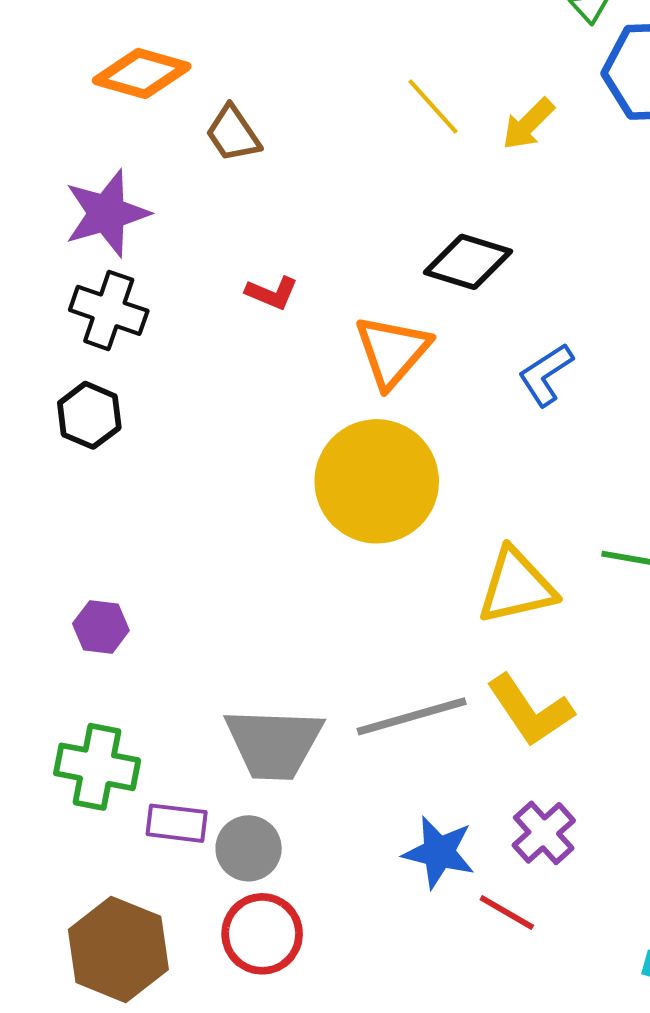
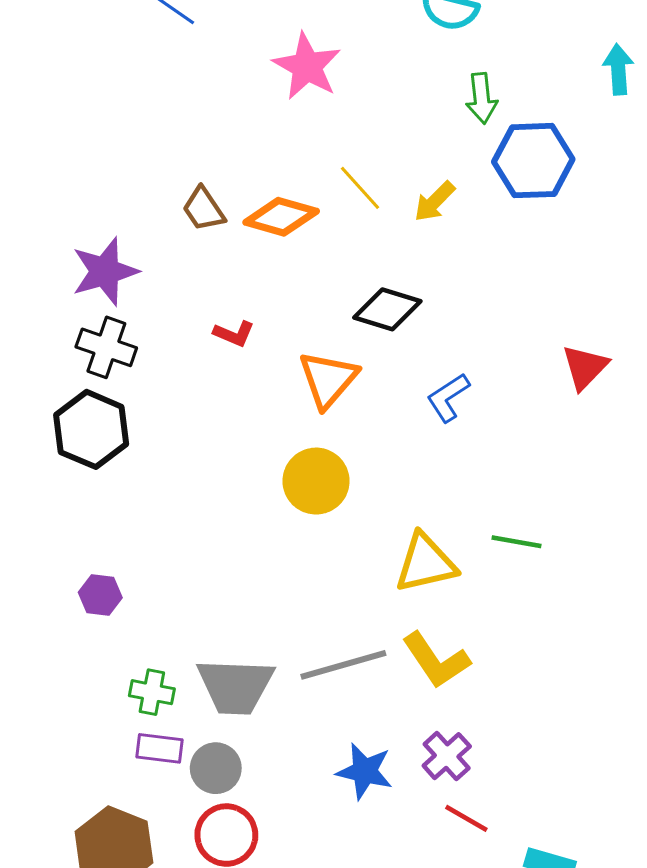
orange diamond: (142, 73) -> (281, 217), moved
black hexagon: (89, 415) -> (91, 429), size x1.5
yellow circle: (377, 481) -> (316, 481), size x0.7
green cross: (97, 767) -> (152, 692), moved, size x0.7
red line: (507, 912) -> (466, 818), moved

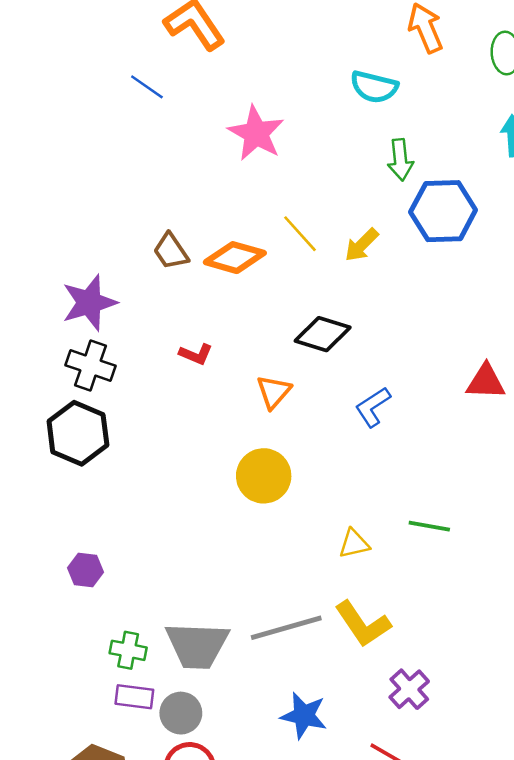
red triangle: (585, 367) -> (486, 382), turned 48
orange triangle: (328, 379) -> (274, 392), size x0.7
yellow triangle: (425, 563) -> (354, 544), size x0.6
purple cross: (447, 756) -> (409, 689), moved

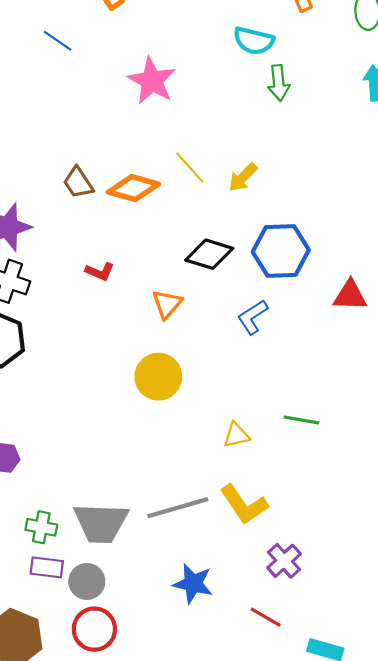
green arrow: (400, 160) -> (279, 83), moved
blue hexagon: (443, 211) -> (281, 251), moved

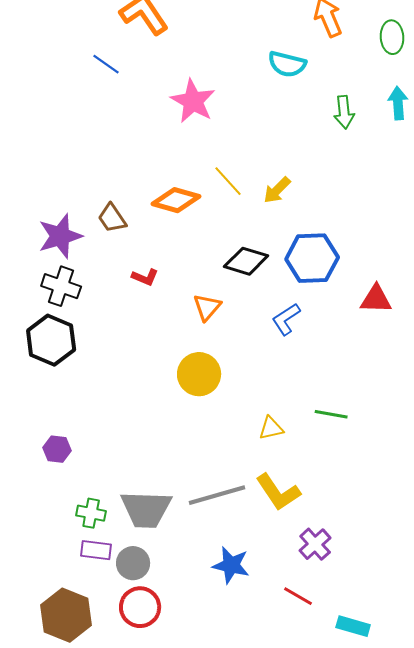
green arrow: (279, 83) -> (344, 112), moved
brown trapezoid: (78, 183) -> (112, 218), moved

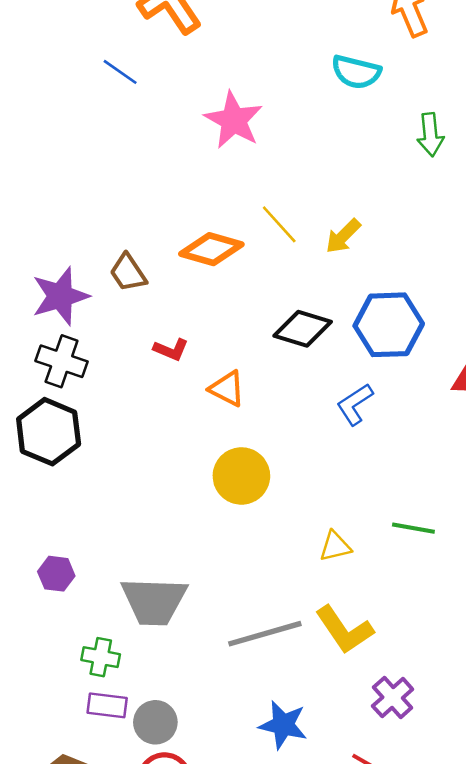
orange triangle: (207, 307) -> (227, 389), moved, turned -44
gray trapezoid: (146, 509) -> (154, 601), moved

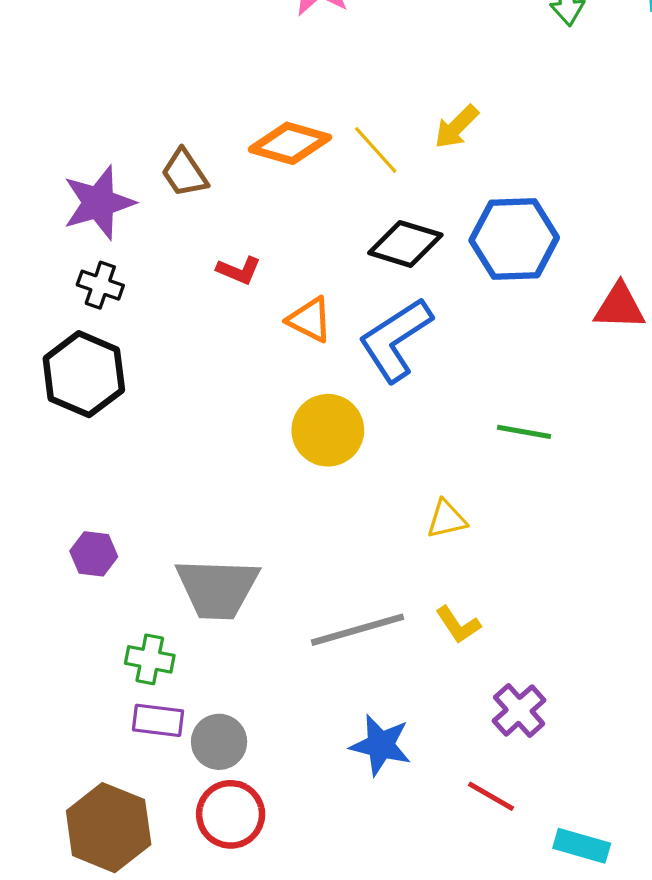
yellow line: (279, 224) -> (376, 150), moved
black cross: (62, 361) -> (100, 285), size x0.7
blue L-shape: (355, 404) -> (395, 340), moved, size x1.6
green line: (413, 528) -> (524, 432), moved
yellow L-shape: (344, 630) -> (458, 625), size x0.6

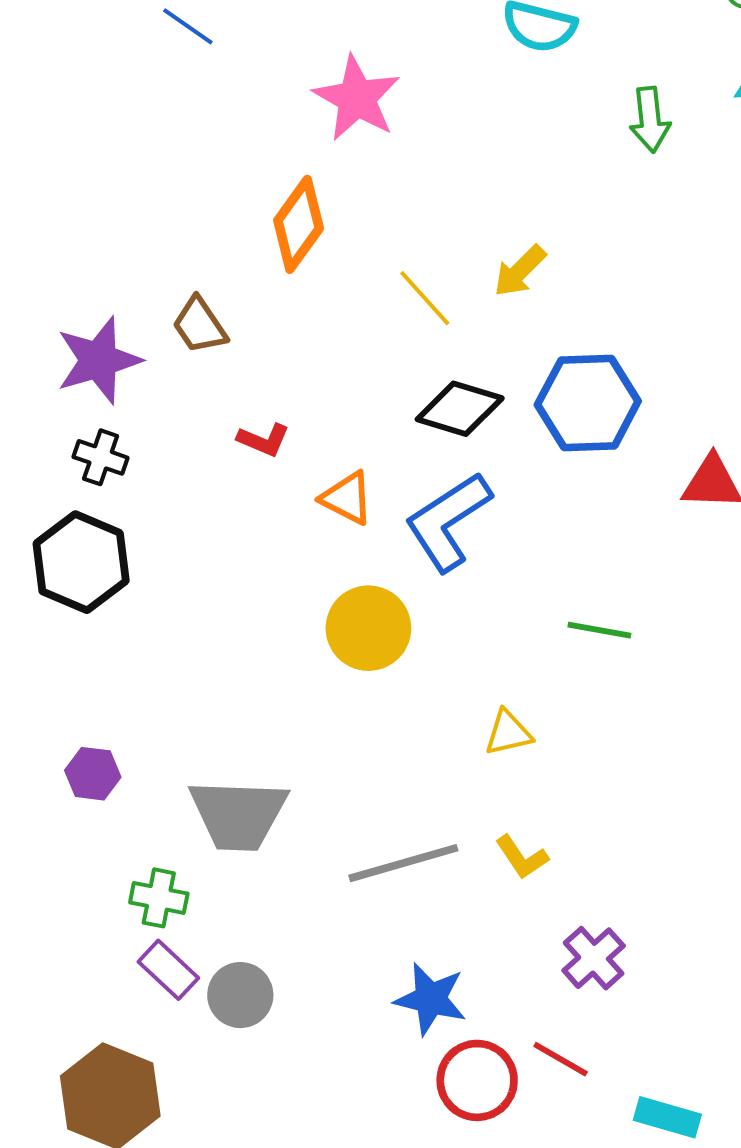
orange diamond: (290, 143) -> (299, 224), moved, turned -70
purple rectangle: (158, 720) -> (168, 970), turned 36
red circle: (231, 814) -> (477, 1080), moved

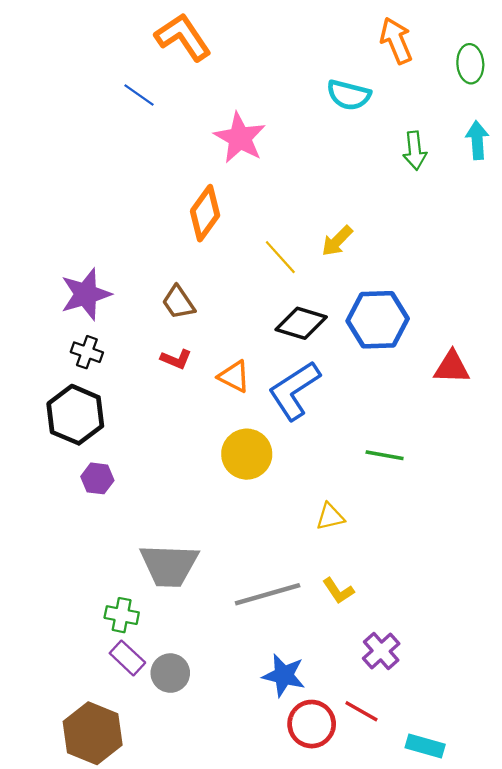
brown trapezoid: (200, 325) -> (178, 302), moved
red L-shape: (264, 440) -> (176, 359), moved
purple hexagon: (93, 774) -> (97, 478), moved

